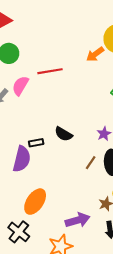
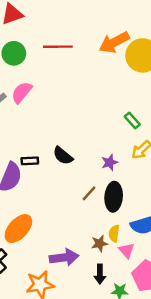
orange arrow: (95, 54) -> (114, 42), moved, size x1.4
red line: (50, 71) -> (58, 47), moved

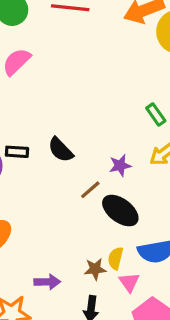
brown line: (89, 193) -> (90, 190), moved
black ellipse: (114, 197) -> (120, 211), turned -64
purple arrow: (64, 257) -> (47, 282), size x0.7

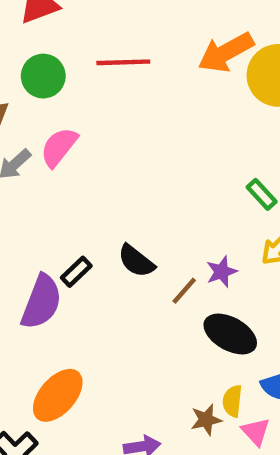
black rectangle: (17, 152) -> (76, 272), turned -40
brown line: (90, 190) -> (184, 291), moved

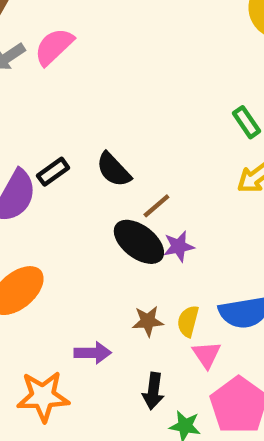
purple star: (222, 272) -> (179, 246), moved
black ellipse: (230, 334) -> (139, 242), moved
brown star: (206, 420) -> (148, 321), moved

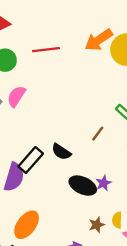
black rectangle: (53, 172) -> (31, 160), size x1.6
brown line: (156, 206) -> (98, 134), moved

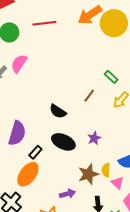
black rectangle: (31, 160) -> (35, 152), moved, size x0.6
black ellipse: (83, 186) -> (63, 142), moved
brown star: (97, 225) -> (88, 174), size x1.5

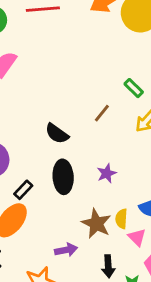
black ellipse: (63, 142) -> (63, 177), turned 60
brown star: (88, 174) -> (96, 224), turned -30

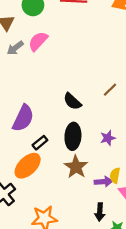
brown star: (96, 224) -> (76, 167), moved
purple arrow: (66, 250) -> (103, 182), moved

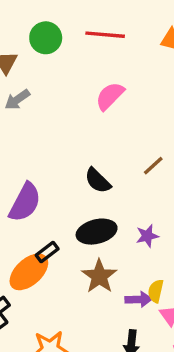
pink semicircle: (38, 41) -> (110, 96), moved
black ellipse: (73, 136) -> (97, 232), turned 70
black rectangle: (40, 143) -> (47, 252), moved

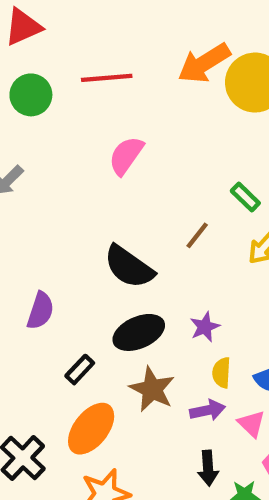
black semicircle: (98, 181) -> (129, 267), size x1.4
purple semicircle: (25, 202) -> (40, 311), size x0.7
orange ellipse: (29, 272) -> (91, 429), moved
yellow semicircle: (156, 291) -> (221, 373), moved

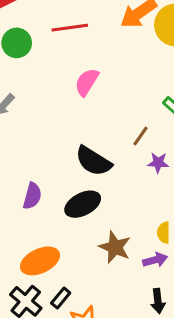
purple star: (205, 327) -> (158, 163), moved, turned 30
black ellipse: (139, 332) -> (83, 204), moved
black rectangle: (80, 370) -> (61, 298), moved
orange ellipse: (91, 429) -> (40, 261), moved, turned 30

